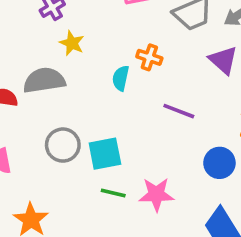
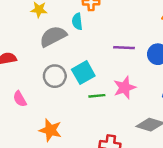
gray semicircle: (44, 80) -> (53, 36), moved
purple line: (179, 111) -> (124, 48), moved

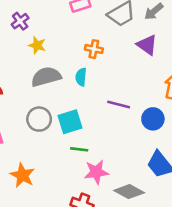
cyan semicircle: (77, 21) -> (81, 77), moved
pink star: (125, 88) -> (96, 172), moved

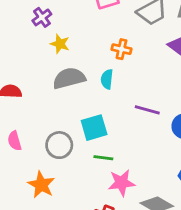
gray circle: (39, 119) -> (59, 145), moved

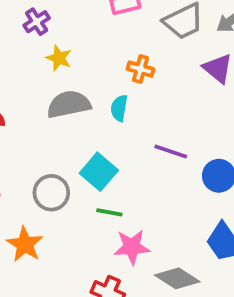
cyan square: (94, 128) -> (99, 172), turned -36

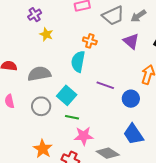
gray semicircle: (69, 104) -> (39, 74), moved
cyan semicircle: (119, 108) -> (78, 62), size x1.5
orange star: (25, 244) -> (43, 149), moved

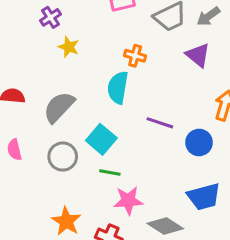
gray semicircle: (39, 74) -> (59, 107), turned -35
blue trapezoid: (133, 134) -> (204, 197), turned -70

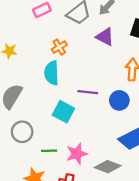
orange cross: (135, 56) -> (59, 47), turned -35
cyan square: (101, 139) -> (63, 112), moved
green line: (110, 172) -> (49, 151), moved

